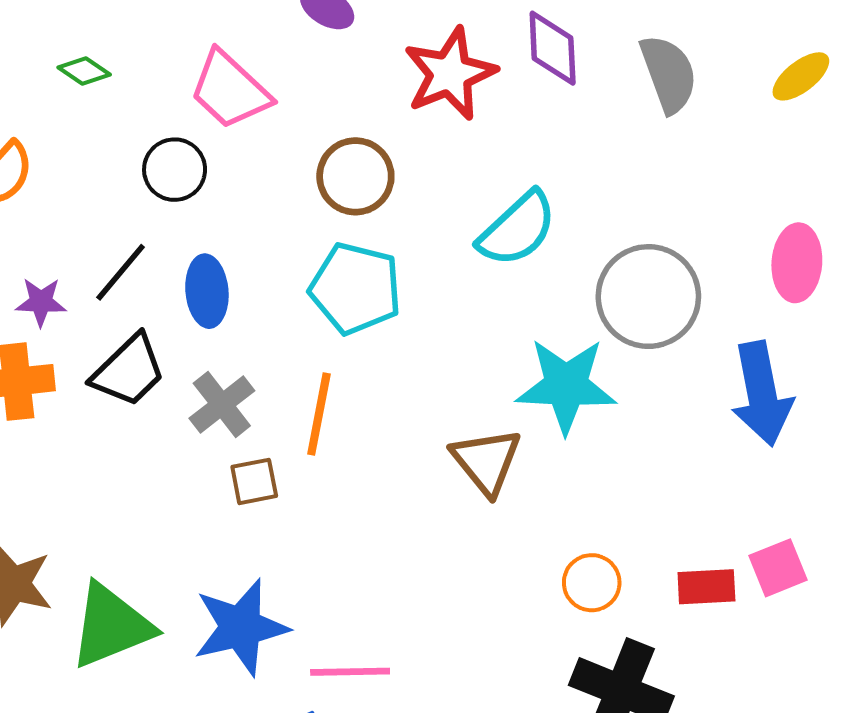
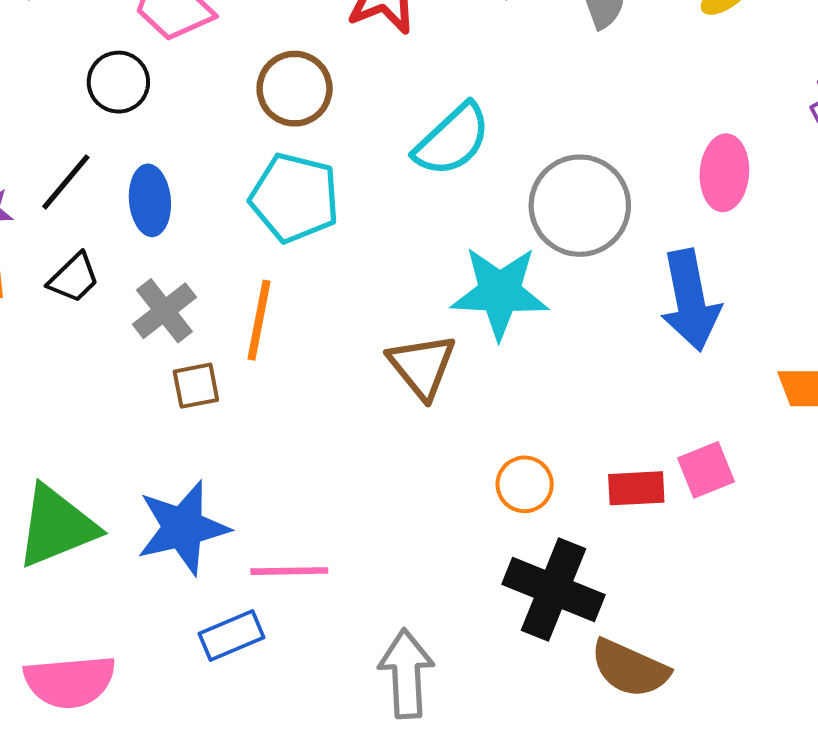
black trapezoid: (129, 371) -> (74, 278), size x0.7

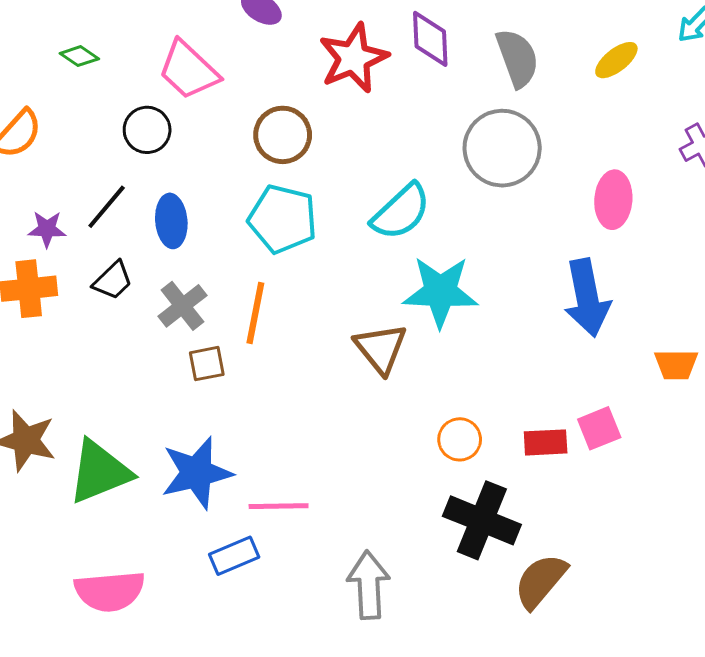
cyan semicircle: (452, 140) -> (401, 212), moved
gray circle: (580, 206) -> (502, 148), moved
brown semicircle: (630, 668) -> (541, 581), turned 106

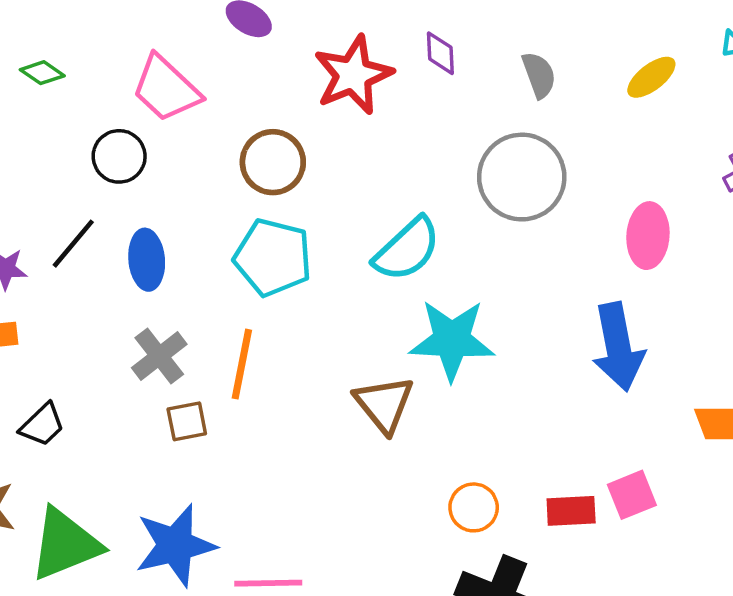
purple diamond: (430, 39) -> (440, 53), size x0.7
gray semicircle: (517, 58) -> (539, 75), size x0.7
black trapezoid: (113, 281) -> (42, 425), moved

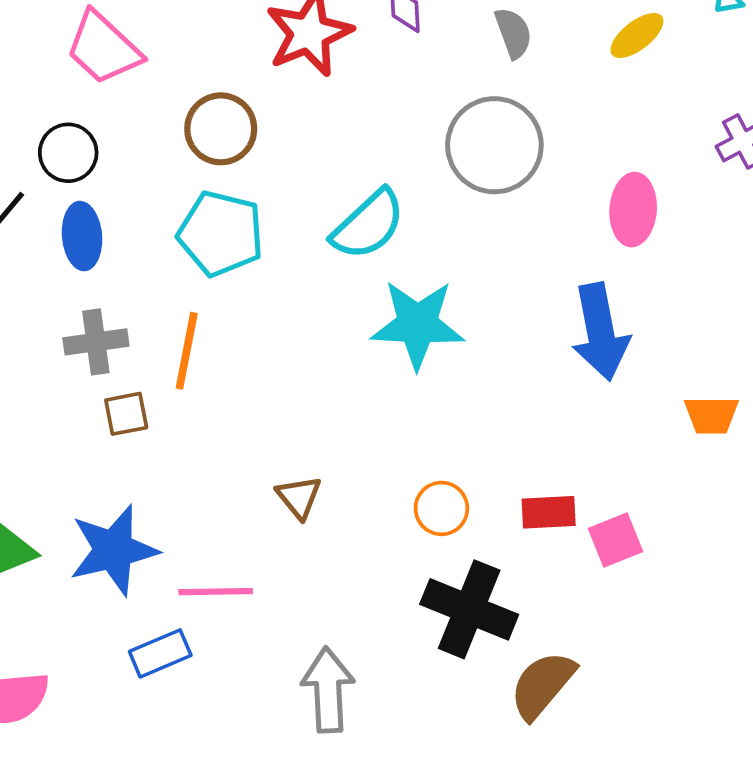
black circle: (119, 156) -> (68, 153), moved
gray cross: (159, 356) -> (96, 342), turned 30
brown triangle: (384, 404) -> (299, 497), moved, size x0.7
pink square: (632, 495) -> (615, 540), moved

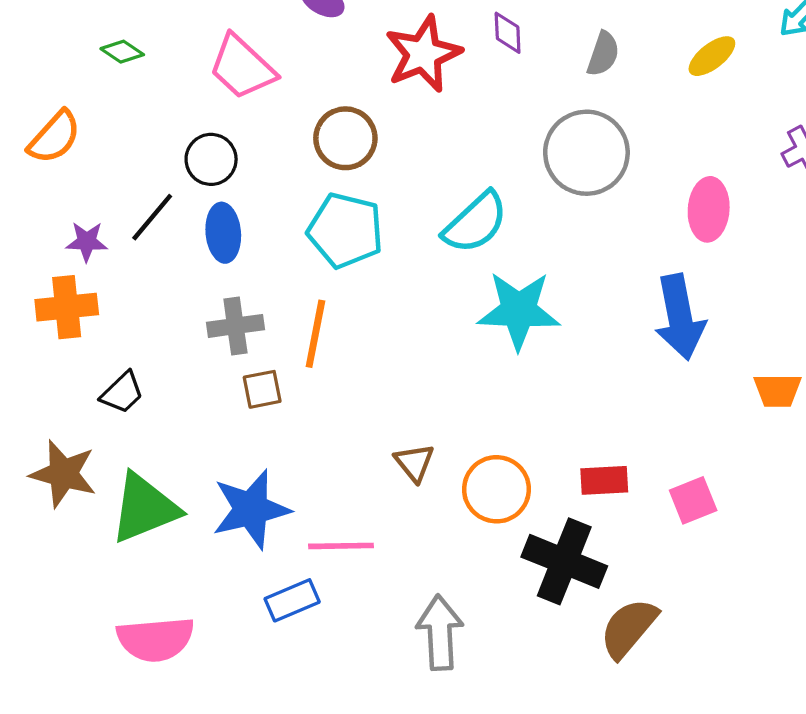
gray semicircle: (513, 33) -> (603, 54), turned 39
orange circle: (441, 508) -> (496, 489), moved, size x1.4
red rectangle: (549, 512) -> (604, 480), moved

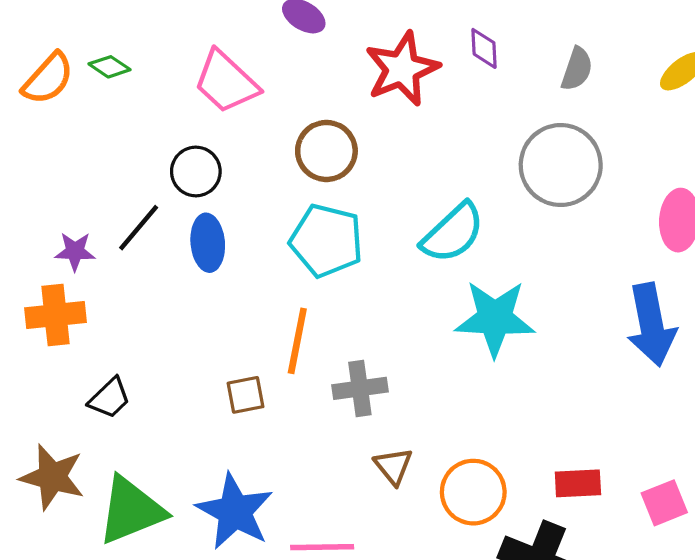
orange semicircle: (54, 137) -> (48, 79), moved
gray cross: (235, 326) -> (360, 388), moved
blue star: (251, 509) -> (235, 511), turned -30

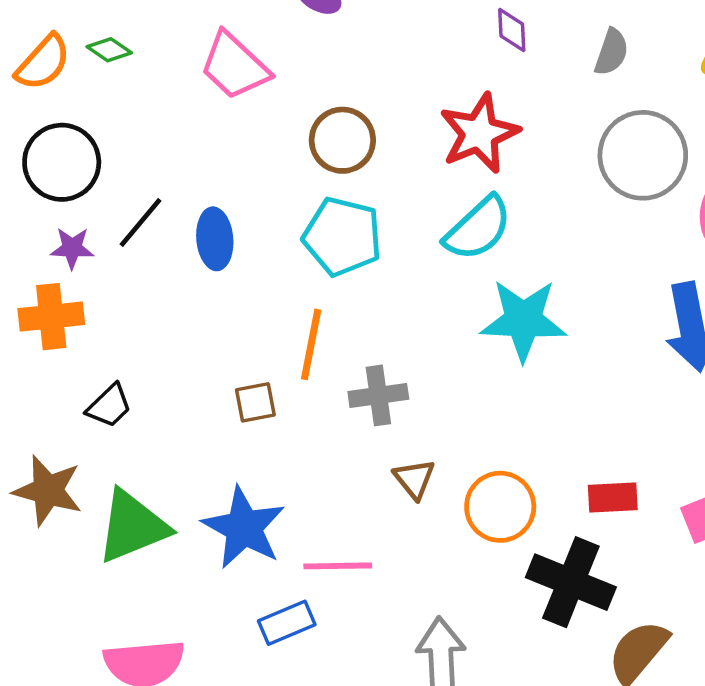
red star: (402, 69) -> (479, 133), moved
gray circle: (561, 165) -> (643, 155), moved
black circle: (196, 171) -> (62, 162), moved, size x1.4

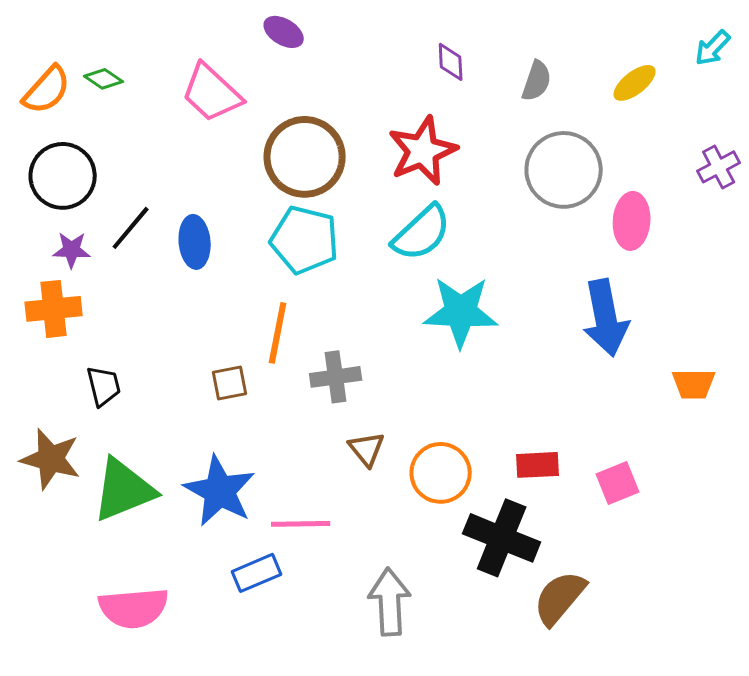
brown circle: (342, 140) -> (305, 157), size x1.4
black trapezoid: (109, 406) -> (104, 386), turned -60

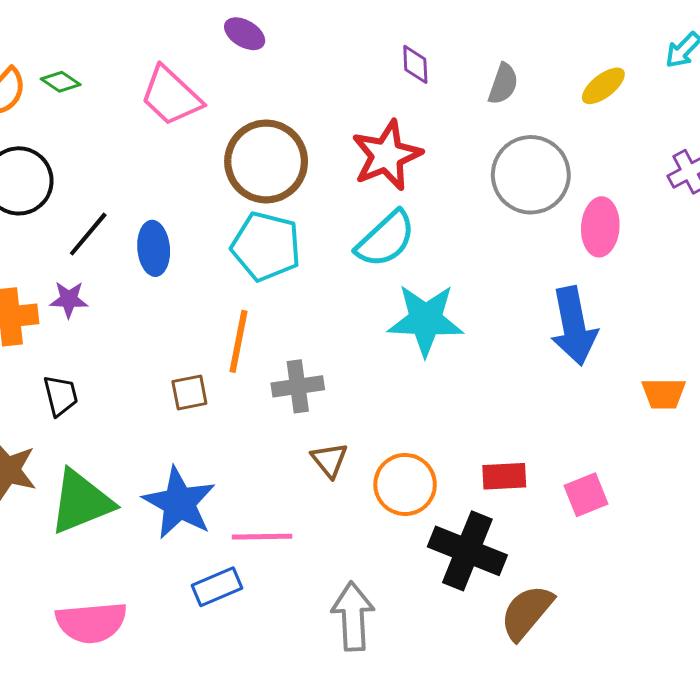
purple star: (72, 250) -> (69, 299), moved

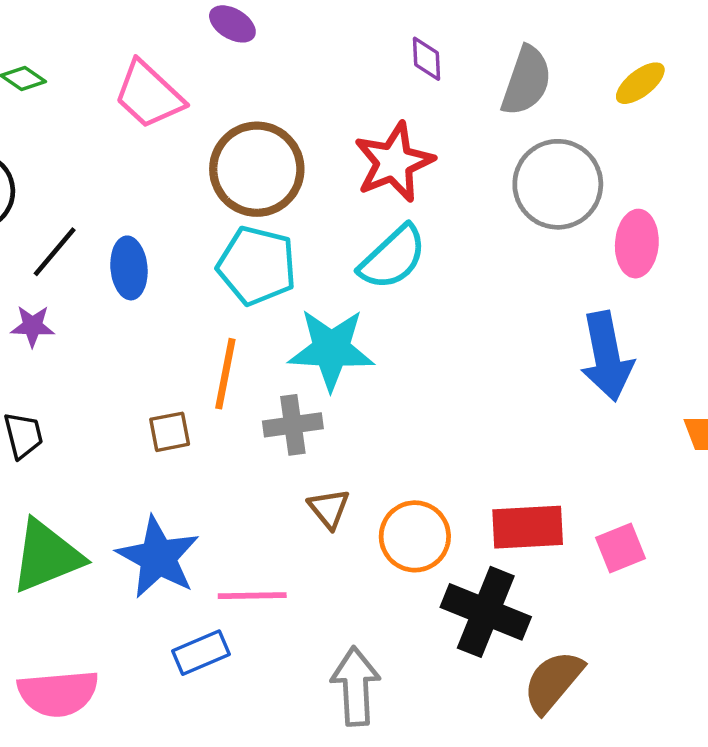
gray semicircle: (503, 84) -> (526, 81), size x1.5
cyan star: (426, 320) -> (331, 349), moved
red rectangle: (504, 476) -> (528, 527), size x1.4

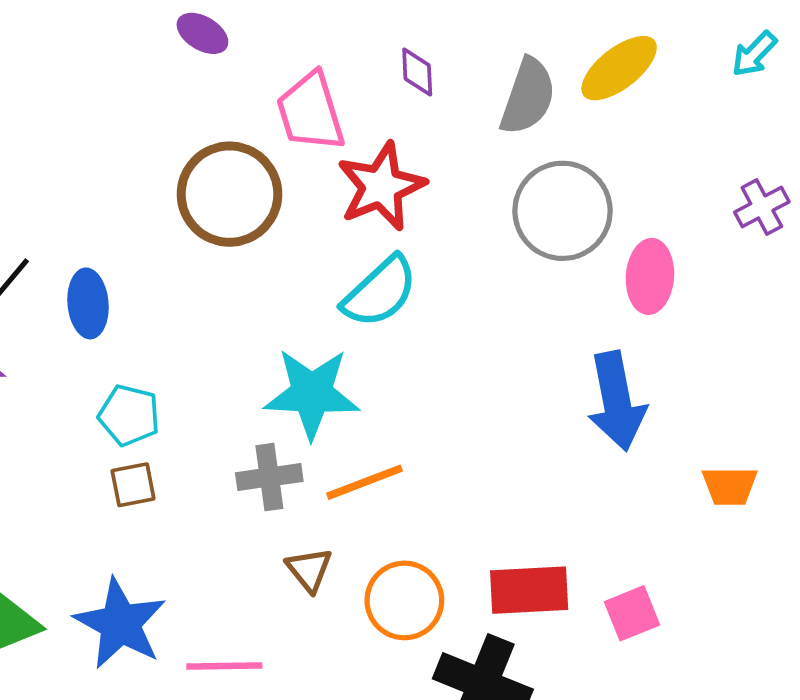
yellow ellipse: (640, 83) -> (619, 68), moved, size x1.4
pink trapezoid: (149, 95) -> (310, 112), moved, turned 30
cyan pentagon: (257, 266) -> (129, 415), moved, size x0.7
orange line: (225, 374) -> (364, 482), moved, turned 58

